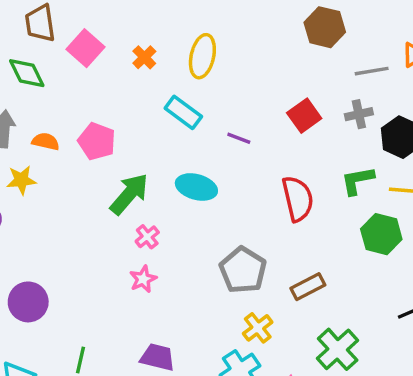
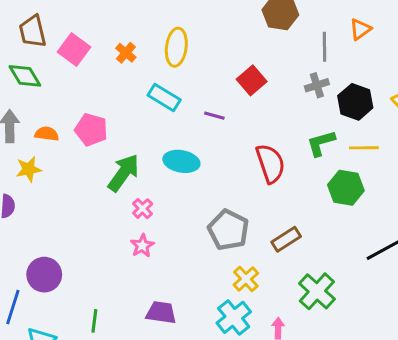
gray line: (372, 71) -> (325, 47), turned -76
red square: (304, 116) -> (252, 80), moved

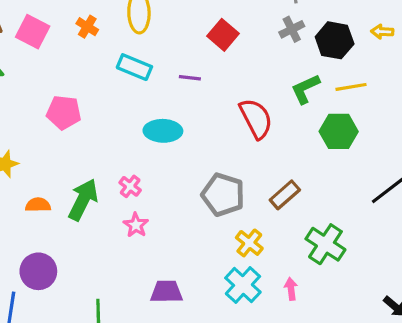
orange semicircle: (47, 134) -> (38, 205), moved
green arrow: (124, 173) -> (83, 200), moved

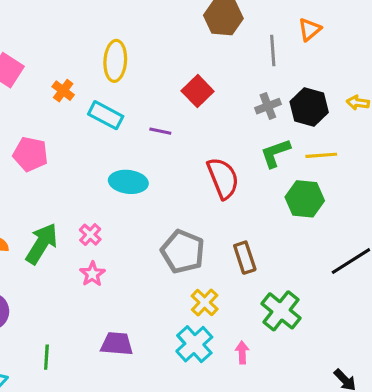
orange cross: (87, 27) -> (63, 91), moved
gray cross: (292, 29) -> (268, 106), moved
brown rectangle: (285, 195) -> (245, 258), turned -72

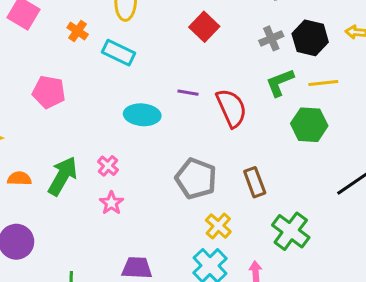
purple line: (160, 131) -> (188, 93), moved

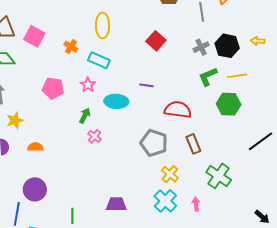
red semicircle: (231, 108) -> (178, 110), moved, turned -56
green arrow: (63, 176) -> (85, 115), moved, size x0.6
pink star: (111, 203) -> (88, 85), moved

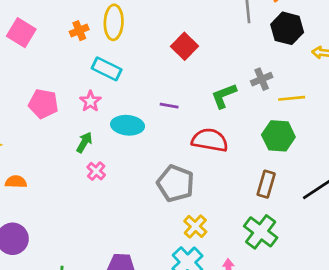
black hexagon: (227, 46) -> (287, 28), moved
orange cross: (71, 47) -> (79, 31), moved, turned 32
gray cross: (201, 47) -> (262, 79), moved
green L-shape: (208, 77) -> (224, 96), moved
brown rectangle: (193, 144) -> (266, 184), moved, turned 36

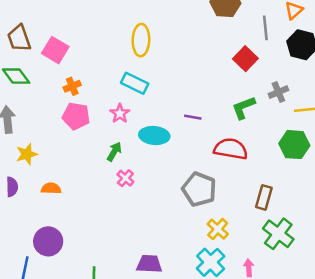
orange cross: (79, 31) -> (72, 86), moved
red square: (185, 46) -> (245, 59), moved
brown rectangle: (266, 184) -> (264, 197), moved

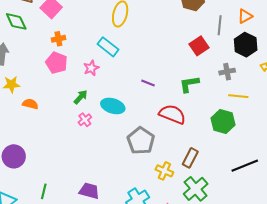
gray cross: (278, 92) -> (227, 72), moved
cyan ellipse: (154, 136) -> (113, 106), moved
orange semicircle: (51, 188) -> (30, 104), moved
yellow cross: (218, 229) -> (164, 171), moved, turned -30

